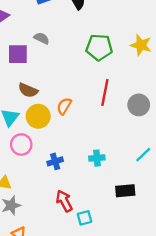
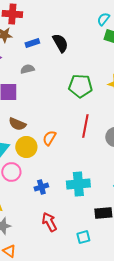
gray semicircle: (42, 38) -> (27, 69), moved, turned -40
cyan cross: (97, 158) -> (78, 184), size x1.6
cyan square: (84, 218) -> (83, 237), moved

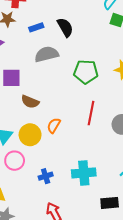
gray semicircle: (27, 69) -> (47, 54), moved, size x1.6
brown semicircle: (17, 124) -> (30, 102), moved

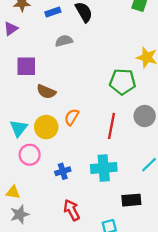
gray semicircle: (47, 54) -> (64, 41), size x0.7
green pentagon: (86, 72) -> (123, 82), moved
red line: (91, 113) -> (111, 126), moved

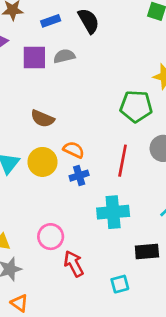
purple square: (26, 66) -> (34, 58), moved
orange semicircle: (72, 117) -> (74, 150), turned 84
pink circle: (30, 155) -> (51, 237), moved
blue cross: (63, 171) -> (79, 176), moved

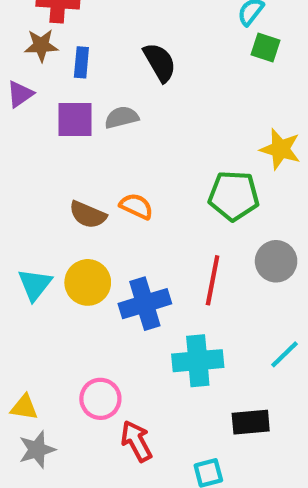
blue rectangle: (51, 21) -> (81, 62), moved, turned -66
orange semicircle: (74, 150) -> (136, 206), moved
blue cross: (79, 176) -> (145, 304), size x1.6

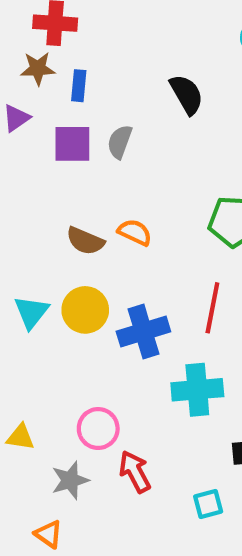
black semicircle: (160, 62) -> (187, 94), moved
gray semicircle: (122, 117) -> (120, 142), turned -56
gray star: (37, 450) -> (70, 480), moved

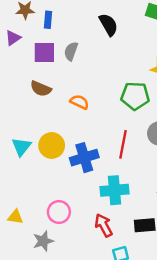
brown semicircle: (85, 241) -> (41, 89), moved
red arrow: (135, 472) -> (104, 225), moved

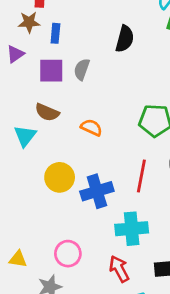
black semicircle: (108, 25) -> (125, 39), turned 45
cyan triangle: (21, 147) -> (25, 136), moved

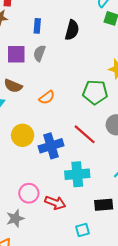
blue rectangle: (55, 33) -> (37, 26), moved
orange semicircle: (91, 128) -> (47, 97), turned 119
red line: (141, 176) -> (85, 134), turned -60
red arrow: (119, 269) -> (55, 203), moved, turned 138

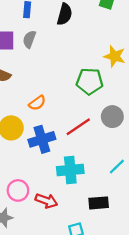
orange semicircle: (47, 97) -> (37, 103), moved
red line: (85, 134) -> (78, 127), turned -75

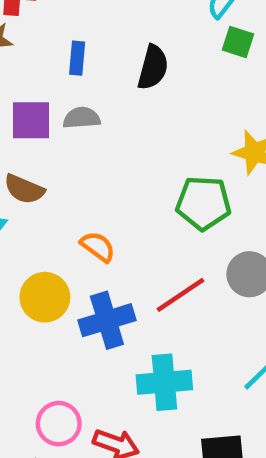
gray semicircle: (29, 39) -> (82, 118), turned 66
orange semicircle: (37, 103) -> (98, 247), turned -108

